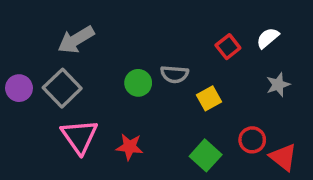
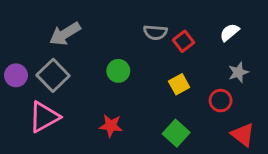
red square: (228, 47) -> (183, 41), moved
gray semicircle: (174, 74) -> (155, 32), moved
pink triangle: (79, 136) -> (44, 117), moved, turned 36
red circle: (252, 140) -> (221, 101), moved

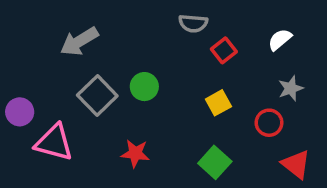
gray semicircle: (155, 32) -> (193, 23), moved
purple circle: (16, 75) -> (20, 112), moved
gray square: (53, 75) -> (97, 96), moved
pink triangle: (44, 117) -> (54, 143), turned 44

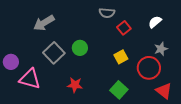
red circle: (269, 123) -> (149, 68), size x1.5

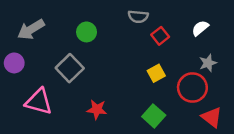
gray arrow: (44, 23) -> (31, 29), moved
green circle: (80, 48) -> (87, 32), moved
purple circle: (11, 62) -> (14, 63), moved

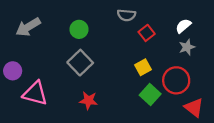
purple circle: (14, 63) -> (13, 71), moved
gray star: (208, 63) -> (187, 47), moved
gray square: (70, 68) -> (80, 63), moved
green square: (154, 116) -> (150, 95), moved

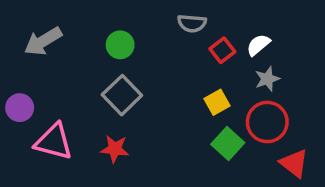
white semicircle: (183, 26) -> (258, 45), moved
gray star: (187, 47) -> (267, 79), moved
red star: (89, 100) -> (115, 149), moved

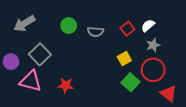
gray semicircle: (192, 23) -> (95, 32), moved
gray square: (122, 95) -> (40, 54), moved

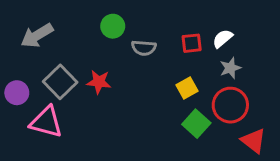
green circle: (69, 26) -> (113, 26), moved
red square: (127, 29) -> (192, 43), turned 32
red star: (66, 85) -> (99, 82), moved

